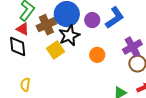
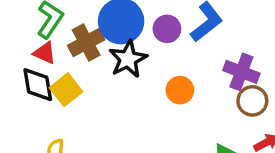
purple cross: (132, 47) -> (241, 72), turned -36
yellow square: (55, 50) -> (66, 90), moved

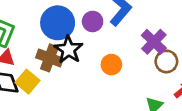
brown cross: (86, 43) -> (49, 58), moved, turned -30
purple cross: (241, 72) -> (154, 42), turned 35

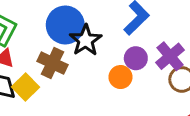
purple circle: (93, 21) -> (136, 58), moved
black star: (68, 50) -> (86, 40), moved

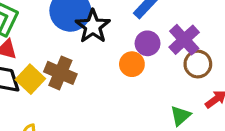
brown cross: (53, 63) -> (60, 73), moved

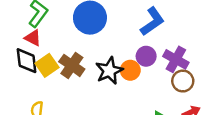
black star: (93, 26) -> (109, 71), moved
purple cross: (184, 40) -> (176, 59), turned -30

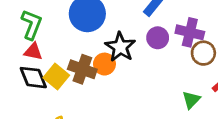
orange circle: (130, 70) -> (104, 64), moved
black star: (109, 71) -> (120, 47), moved

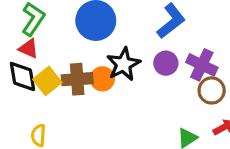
brown cross: (82, 69) -> (77, 79), turned -36

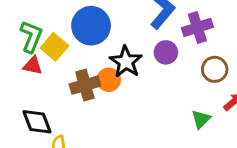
purple cross: (202, 65) -> (197, 27), moved, turned -32
black diamond: (22, 77) -> (37, 122), moved
yellow square: (47, 81) -> (54, 47), moved

